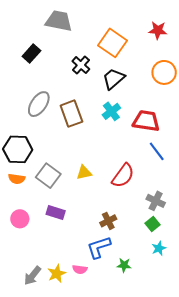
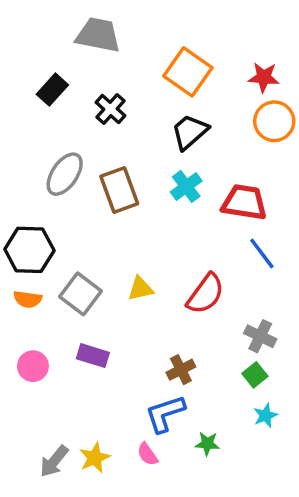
red star: (158, 30) -> (264, 77), moved
black cross: (81, 65) -> (110, 109), moved
pink semicircle: (80, 269) -> (147, 454), moved, turned 48

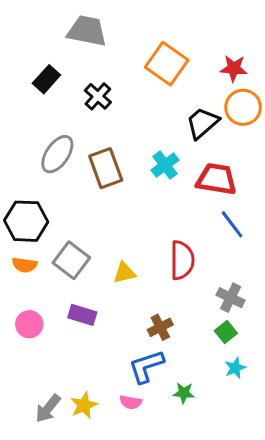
black trapezoid: (190, 132) -> (202, 123), moved
yellow triangle: (140, 289) -> (124, 273), moved
red semicircle: (206, 294) -> (182, 260), turned -36
pink semicircle: (147, 454) -> (131, 402), turned -45

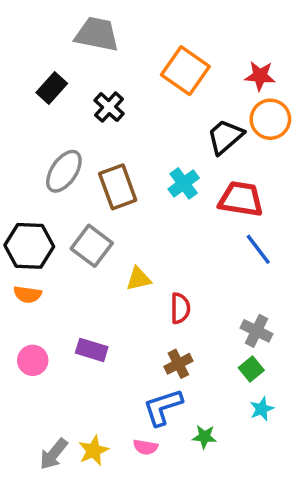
gray square: (71, 260) -> (92, 246), moved
red semicircle: (182, 260) -> (180, 308), moved, size x0.7
yellow triangle: (124, 273) -> (139, 279), moved

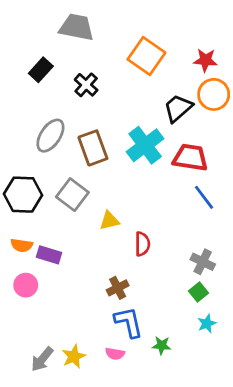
cyan cross: (184, 183) -> (145, 145), size x1.5
orange semicircle: (28, 294) -> (22, 245), moved
purple rectangle: (92, 350) -> (49, 255), moved
brown cross: (178, 364) -> (118, 288), moved
blue L-shape: (163, 407) -> (129, 322), turned 96

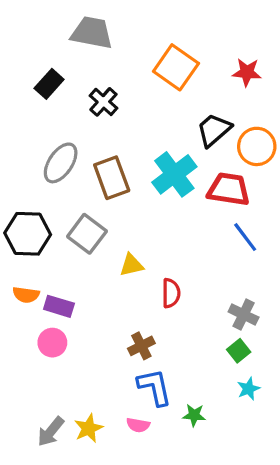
orange circle: (214, 94) -> (257, 146), moved
pink circle: (26, 285) -> (52, 343), moved

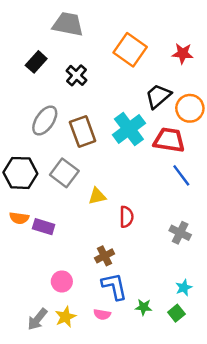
pink circle: (52, 343) -> (62, 281), moved
green square: (239, 351) -> (176, 313), moved

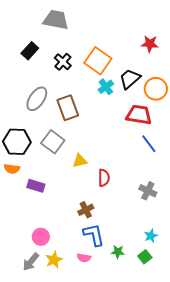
orange square: (130, 50) -> (98, 61), moved
cyan cross: (129, 129) -> (106, 87), moved, size x0.6
orange semicircle: (19, 218) -> (12, 169), moved
pink circle: (62, 281) -> (41, 237), moved

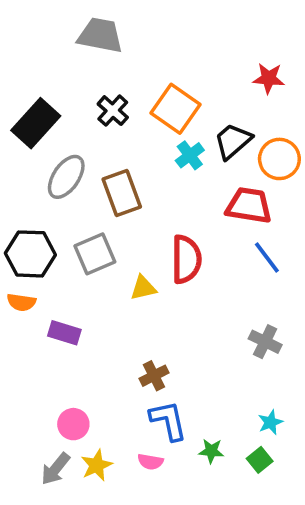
black rectangle: (30, 51) -> (36, 123), moved, size x1.5
gray square: (53, 142) -> (95, 254), turned 30
red semicircle: (104, 178) -> (186, 259), moved, size x1.5

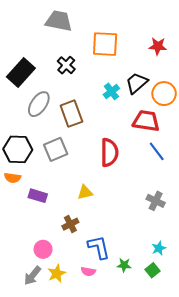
orange square: (175, 109) -> (105, 44), moved, turned -32
yellow triangle: (143, 288) -> (85, 192), moved
brown cross: (154, 376) -> (70, 224), moved

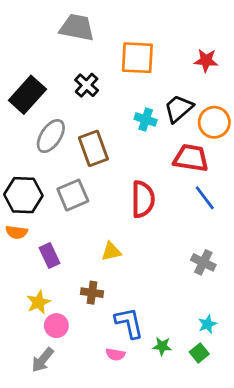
cyan cross: (111, 91) -> (146, 120), turned -35
purple rectangle: (38, 196) -> (49, 256), turned 48
brown cross: (70, 224) -> (92, 293), turned 35
yellow star: (57, 274) -> (38, 302), moved

